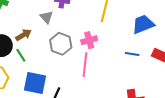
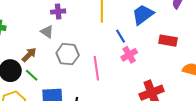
pink cross: (89, 40) -> (129, 55), moved
blue line: (132, 54) -> (121, 36), moved, turned 64

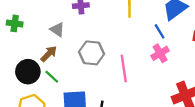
gray triangle: (47, 32) -> (57, 30), moved
blue line: (121, 36) -> (160, 31), moved

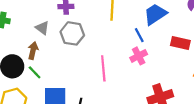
gray hexagon: (92, 53) -> (72, 33), moved
brown arrow: (49, 54) -> (33, 51), turned -35

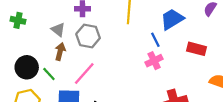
brown arrow: (33, 51) -> (60, 52), moved
pink line: (103, 68) -> (84, 74), moved, turned 45

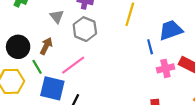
brown arrow: (60, 52) -> (46, 46), moved
pink cross: (154, 61) -> (165, 68), moved
green line: (49, 74) -> (37, 67), moved

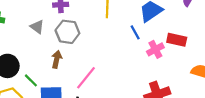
brown arrow: (46, 46) -> (57, 59), moved
pink line: (73, 65) -> (86, 78), moved

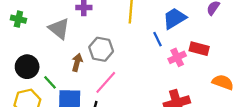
gray triangle: (37, 27) -> (59, 29), size x1.5
gray hexagon: (67, 32) -> (101, 49), moved

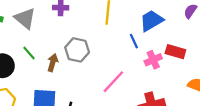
gray triangle: (59, 29) -> (25, 18), moved
green line: (50, 82) -> (29, 53), moved
pink line: (106, 82) -> (113, 82), moved

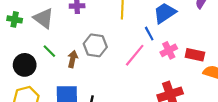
red rectangle: (175, 52) -> (195, 55), moved
pink line: (113, 82) -> (135, 55), moved

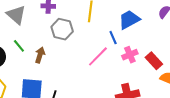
gray hexagon: (95, 45) -> (62, 29), moved
red rectangle: (195, 55) -> (154, 61), turned 30

